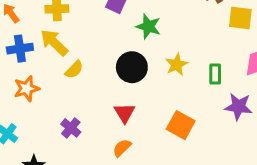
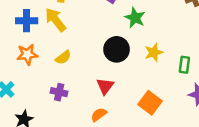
yellow semicircle: (74, 70) -> (63, 57), moved
purple cross: (71, 128) -> (59, 92), turned -35

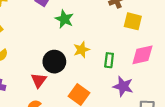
black circle: (117, 49) -> (54, 62), moved

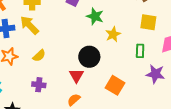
yellow square: (133, 21) -> (148, 22), moved
yellow star: (82, 50) -> (113, 34), moved

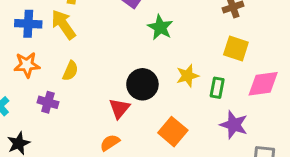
yellow star: (113, 34) -> (187, 76), moved
yellow semicircle: (39, 56) -> (70, 71), turned -32
purple cross: (39, 85) -> (48, 102), moved

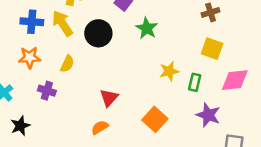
black circle: (142, 84) -> (98, 33), moved

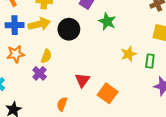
yellow arrow: (62, 23) -> (39, 24), turned 115
purple cross: (47, 91) -> (40, 73), moved, turned 32
orange square: (155, 119) -> (108, 93), moved
orange semicircle: (100, 127) -> (62, 104), moved, turned -32

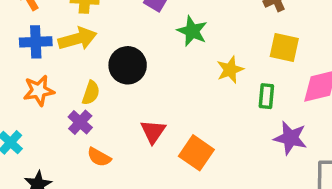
black circle: (69, 29) -> (128, 65), moved
yellow star: (129, 54) -> (230, 70), moved
orange semicircle: (62, 104) -> (99, 157), moved, turned -80

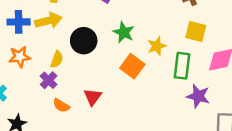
green star: (192, 31) -> (124, 32), moved
green rectangle: (266, 96) -> (182, 66), size x1.5
red triangle: (153, 132) -> (93, 97), moved
orange square: (196, 153) -> (132, 66), moved

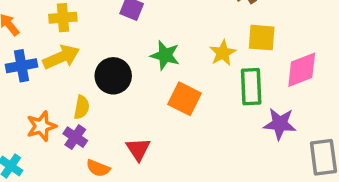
yellow star: (157, 46) -> (223, 53), moved
orange star: (20, 57) -> (41, 126), moved

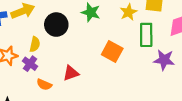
orange square: (184, 99) -> (112, 51), moved
red triangle: (138, 149) -> (71, 73), turned 42

